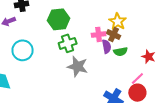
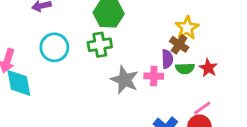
pink cross: (99, 34) -> (154, 76), moved
green cross: (68, 43) -> (100, 45), moved
red star: (148, 57) -> (208, 68), moved

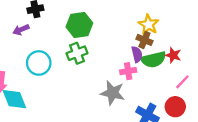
green semicircle: (185, 68) -> (153, 60), size x1.5
gray star: (125, 80) -> (113, 93), moved
pink line: (202, 108) -> (182, 82), moved

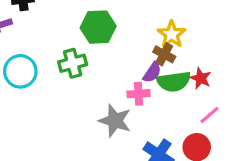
green hexagon: (79, 25) -> (98, 27), moved
purple semicircle: (137, 54) -> (152, 72), turned 42

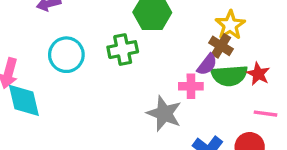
pink line: (209, 115) -> (265, 114), turned 45

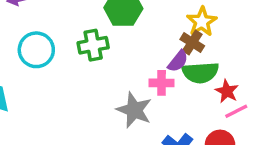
red star: (258, 74) -> (227, 91), moved
pink line: (265, 114) -> (236, 111), turned -35

